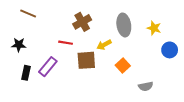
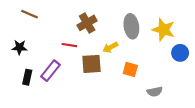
yellow star: (154, 28) -> (163, 30), size x1.5
orange square: (123, 66) -> (130, 69), turned -32

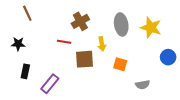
brown line: (29, 14) -> (27, 13), turned 42
yellow arrow: (110, 47) -> (102, 44), turned -72
blue circle: (180, 53) -> (168, 57), moved
purple rectangle: (51, 71) -> (50, 84), moved

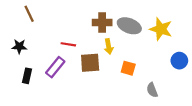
brown cross: (80, 21) -> (102, 23), moved, turned 30
gray ellipse: (121, 24) -> (129, 26), turned -60
purple rectangle: (50, 84) -> (55, 67), moved
gray semicircle: (143, 85) -> (152, 90), turned 80

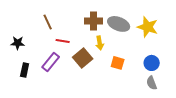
brown line: (29, 14) -> (48, 22), moved
blue circle: (179, 61) -> (152, 63), moved
brown square: (90, 63) -> (83, 58), turned -36
gray semicircle: (152, 90) -> (152, 83), moved

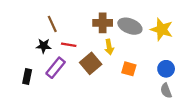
black star: (18, 43) -> (44, 46), moved

